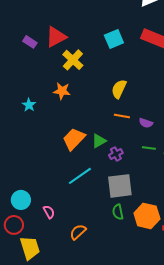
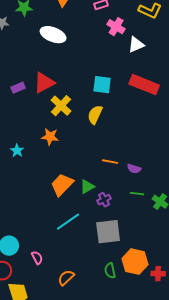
cyan square: (114, 39) -> (102, 85), turned 30
purple rectangle: (30, 42) -> (18, 88), turned -56
yellow semicircle: (119, 89) -> (95, 115), moved
green semicircle: (118, 212) -> (110, 271), moved

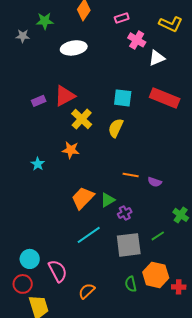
white ellipse: (53, 35) -> (74, 48), turned -30
green line: (137, 194) -> (158, 236), moved, turned -40
pink semicircle: (37, 258) -> (58, 271), size x1.6

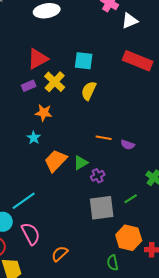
cyan square: (123, 98) -> (84, 61), moved
purple rectangle: (39, 101) -> (29, 86), moved
cyan star: (38, 164) -> (34, 138), moved
cyan line: (89, 235) -> (24, 201), moved
green semicircle: (131, 284) -> (113, 263), moved

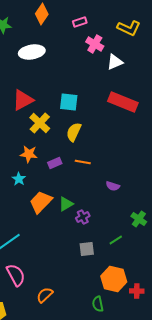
purple rectangle: (29, 86) -> (55, 163), moved
orange line: (104, 138) -> (83, 162), moved
gray square: (102, 208) -> (87, 249), size x0.6

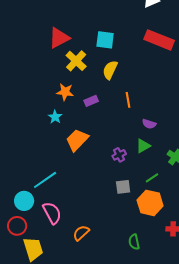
orange line: (83, 162) -> (128, 100), moved, turned 70
green triangle: (66, 204) -> (143, 146), moved
orange hexagon: (114, 279) -> (150, 203), moved

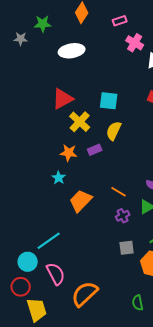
orange line: (128, 100) -> (119, 192), moved, turned -49
purple rectangle: (91, 101) -> (95, 150), moved
orange semicircle: (81, 233) -> (85, 294), size x1.6

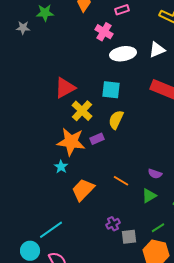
pink cross: (135, 43) -> (104, 32), moved
white ellipse: (72, 51) -> (123, 54), moved
orange star: (69, 153) -> (71, 142), size x1.6
purple cross: (123, 216) -> (113, 224), moved

